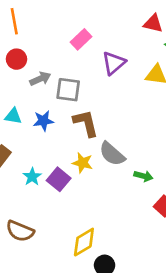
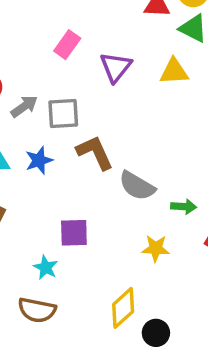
yellow star: (83, 163) -> (156, 248), moved
cyan star: (32, 177) -> (46, 267), moved
purple square: (59, 179) -> (74, 233), turned -30

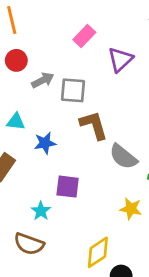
blue star: (39, 160) -> (45, 143), moved

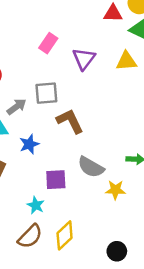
gray arrow: (43, 80) -> (17, 107), moved
gray semicircle: (123, 157) -> (91, 167), moved
brown semicircle: (29, 244) -> (30, 236), turned -56
yellow diamond: (98, 252) -> (65, 235), moved

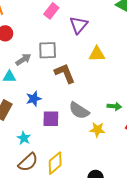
yellow triangle: (126, 61) -> (97, 54), moved
blue star: (29, 144) -> (34, 99), moved
cyan star: (36, 205) -> (24, 138), moved

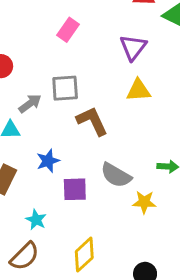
purple triangle: (79, 25) -> (133, 47), moved
brown semicircle: (28, 162) -> (25, 256), moved

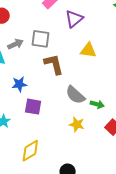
purple triangle: (133, 47) -> (74, 19), moved
gray semicircle: (116, 175) -> (75, 95), moved

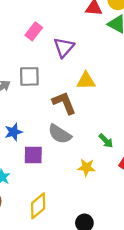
brown L-shape: (54, 64) -> (64, 103), moved
gray semicircle: (75, 95) -> (60, 134), moved
green arrow: (97, 104) -> (106, 141), turned 40

